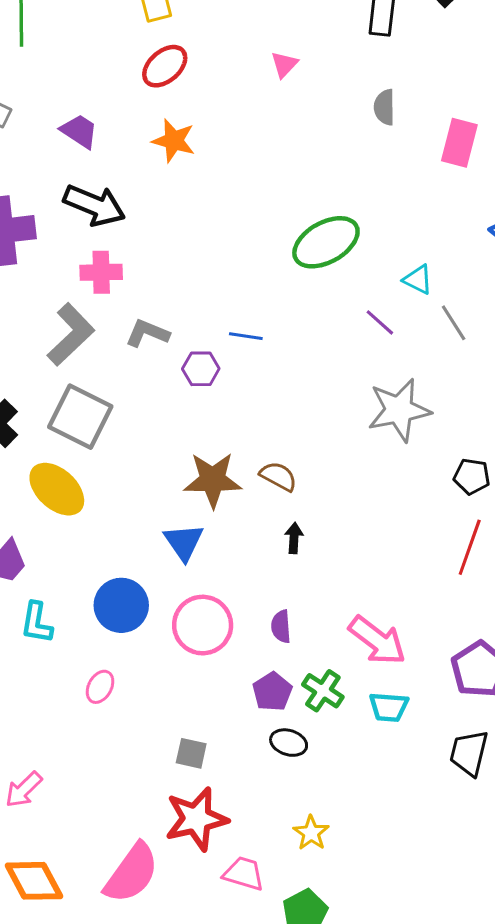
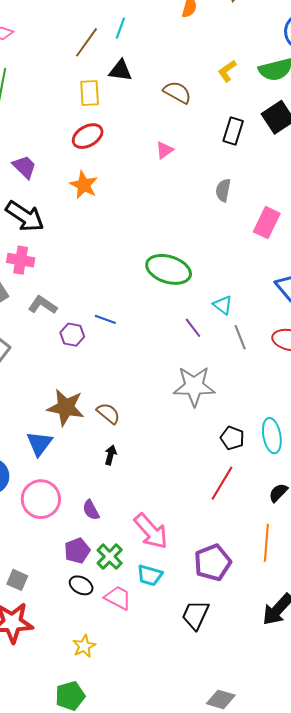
green ellipse: (326, 242) -> (169, 269), turned 36
purple semicircle: (281, 627) -> (91, 510), turned -35
pink trapezoid: (244, 874) -> (118, 598), moved

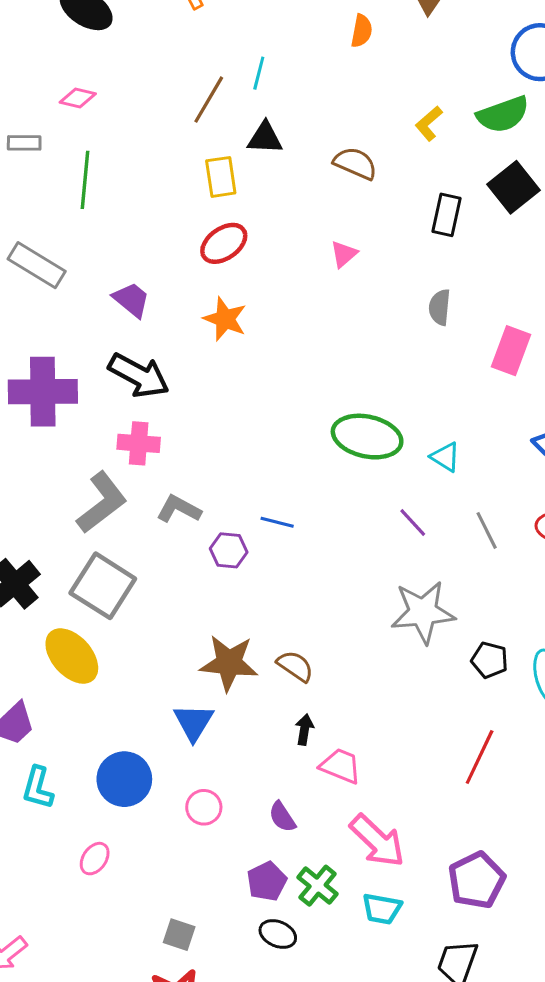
cyan triangle: (223, 305) -> (445, 457), moved
black pentagon: (232, 438) -> (490, 660), moved
pink circle: (41, 499) -> (204, 807), size x0.6
pink trapezoid: (118, 598) -> (341, 766), moved

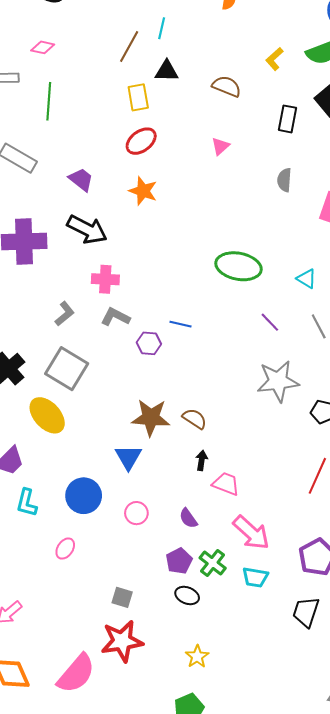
pink cross: (139, 443) -> (105, 279), moved
cyan triangle: (445, 457) -> (307, 279), moved
gray L-shape: (102, 503) -> (65, 314), size x0.6

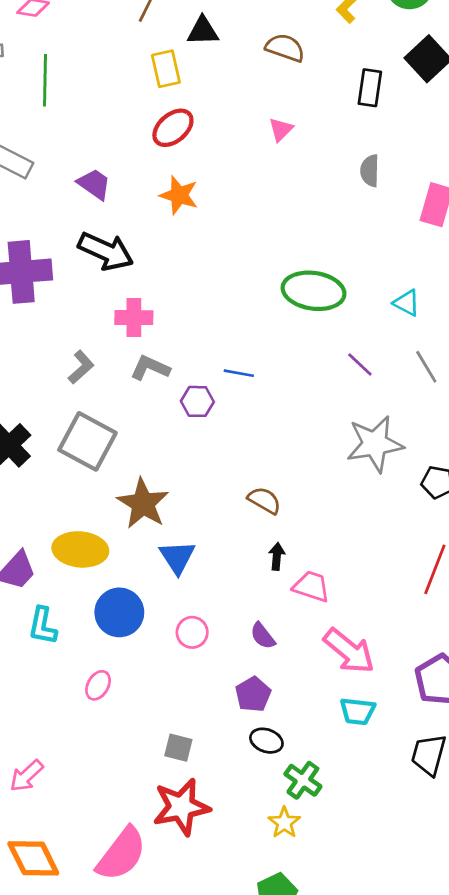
yellow ellipse: (47, 415) -> (80, 549), moved, turned -39
brown star: (151, 418) -> (143, 504), moved, turned 30
green cross: (213, 563) -> (303, 780), moved

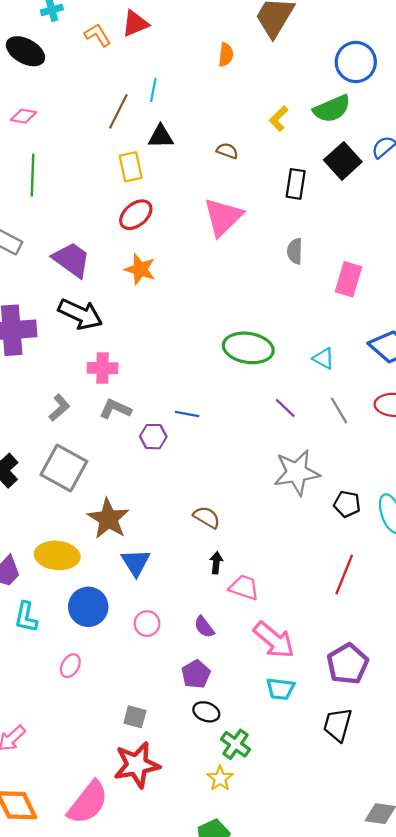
brown semicircle: (285, 48) -> (227, 151), size x0.7
pink triangle: (281, 129) -> (223, 217), size x2.0
purple trapezoid: (94, 184) -> (72, 260), size x1.4

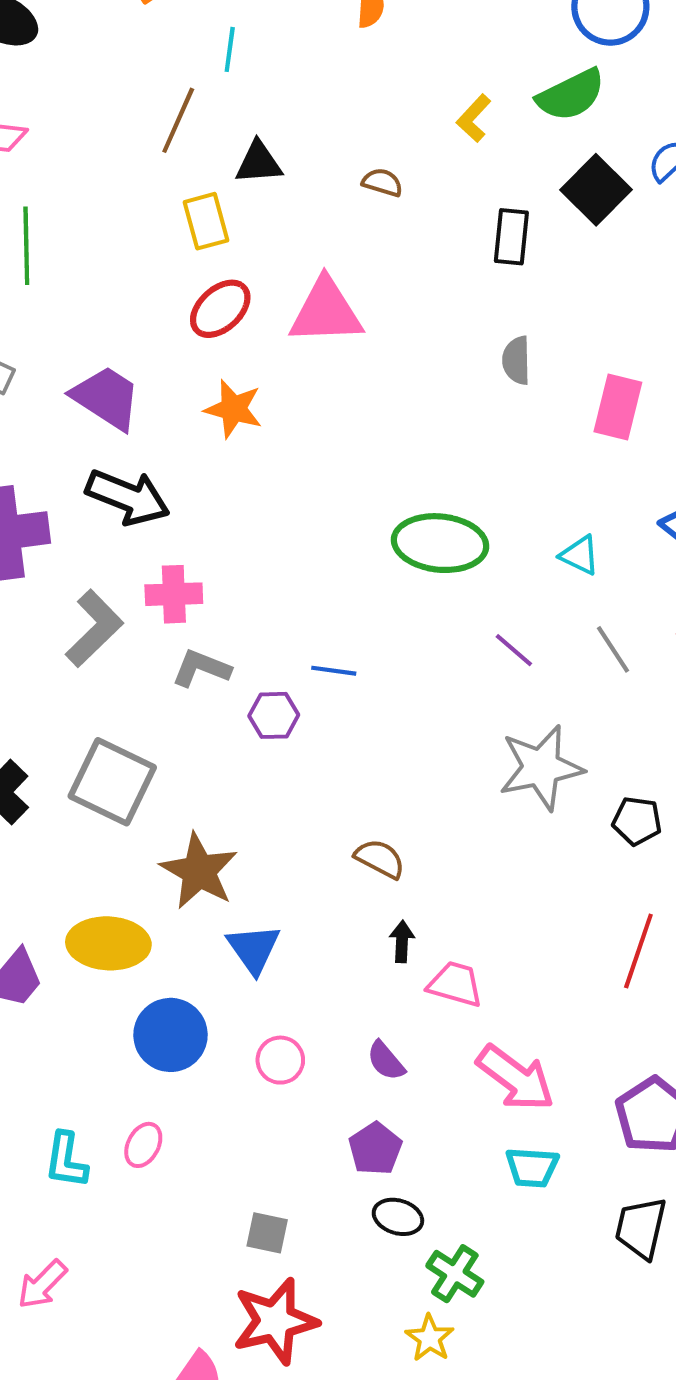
cyan line: (153, 90) -> (230, 49), moved
pink triangle: (223, 217) -> (326, 312), moved, turned 45
gray L-shape: (59, 408) -> (94, 628), moved, size x1.5
cyan L-shape: (26, 617) -> (66, 1160), moved

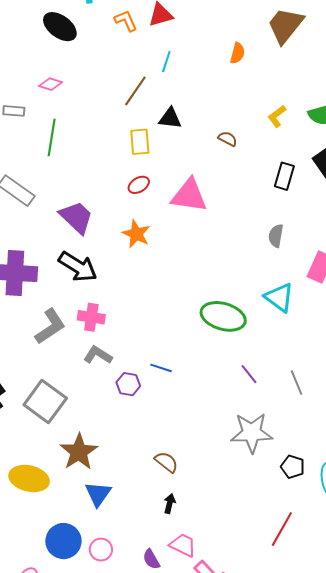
red ellipse: (220, 309) -> (139, 185), size x0.7
cyan triangle: (580, 555) -> (279, 297), moved, size x1.5
pink trapezoid: (455, 984) -> (183, 545), moved
blue circle: (170, 1035) -> (63, 541), moved

